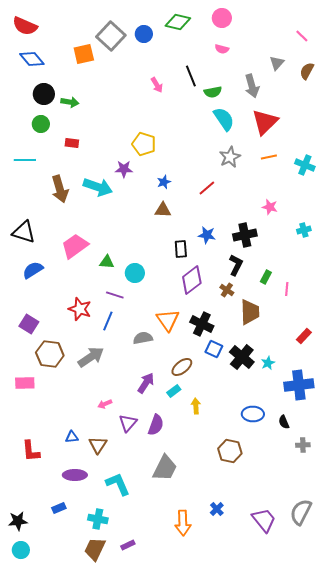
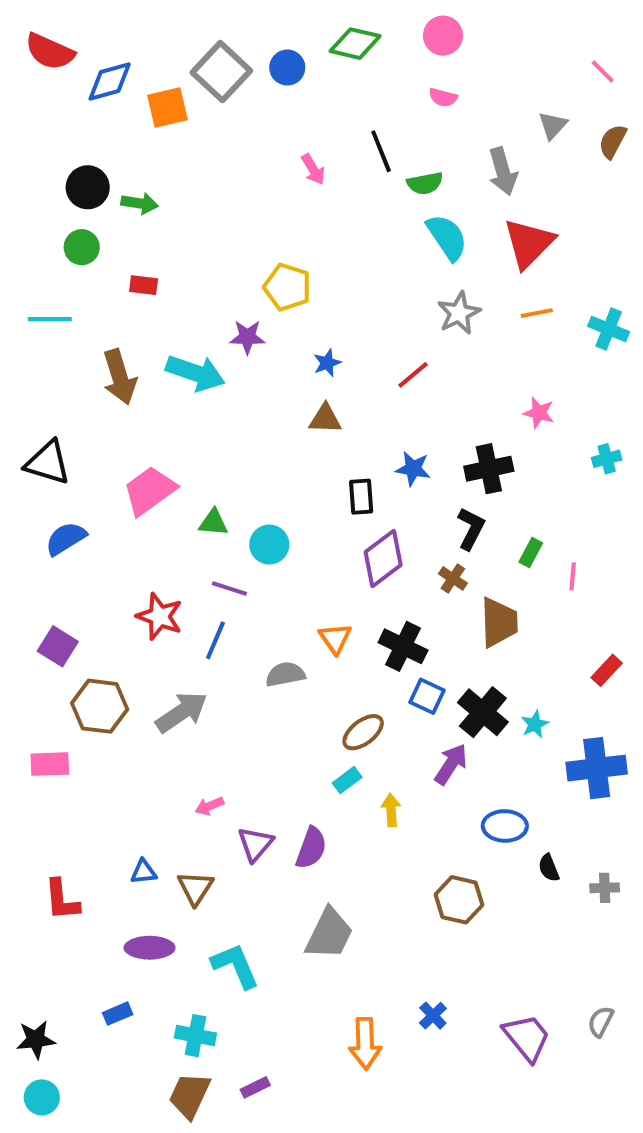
blue diamond: (32, 59) -> (110, 81), moved, turned -65
orange triangle: (168, 320) -> (335, 638), size x0.7
purple arrow: (146, 383) -> (451, 764), moved
black semicircle: (284, 422) -> (549, 868), moved
gray semicircle: (301, 512) -> (601, 1022), size x0.6

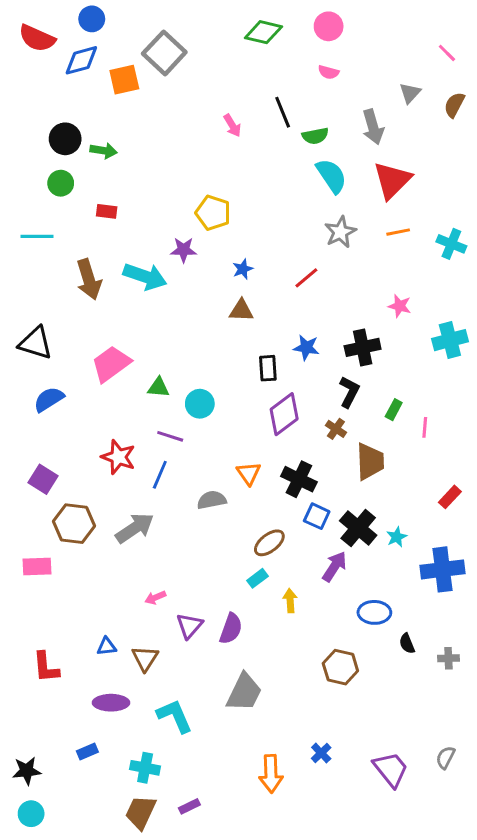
blue circle: (287, 68) -> (92, 19), moved
cyan cross: (607, 459) -> (450, 340), size x1.6

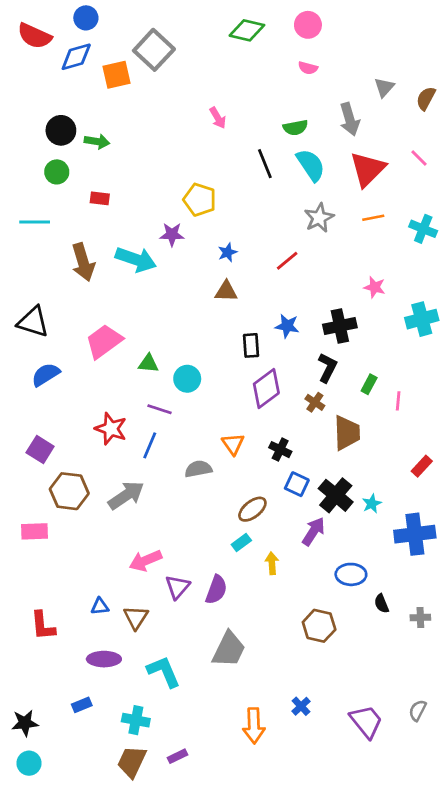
pink line: (447, 53) -> (419, 158), moved
black line: (283, 112) -> (265, 164), moved
black cross: (299, 479) -> (280, 450), size x0.7
pink arrow: (155, 598) -> (146, 561), size x1.6

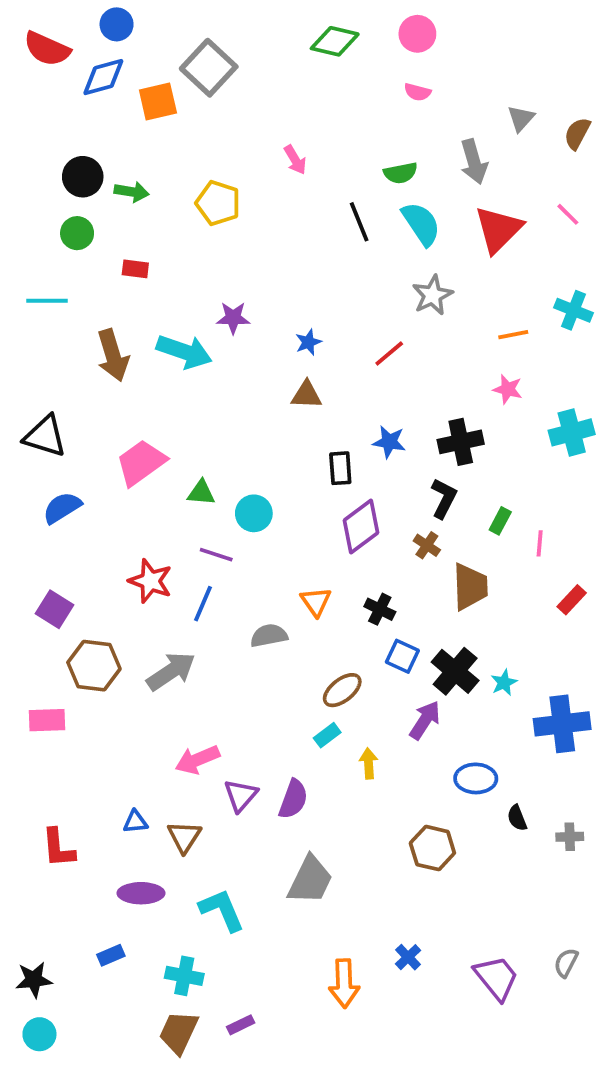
yellow pentagon: (200, 200) -> (218, 203), moved
orange line: (373, 218) -> (513, 335), moved
red rectangle: (422, 466) -> (572, 600), moved

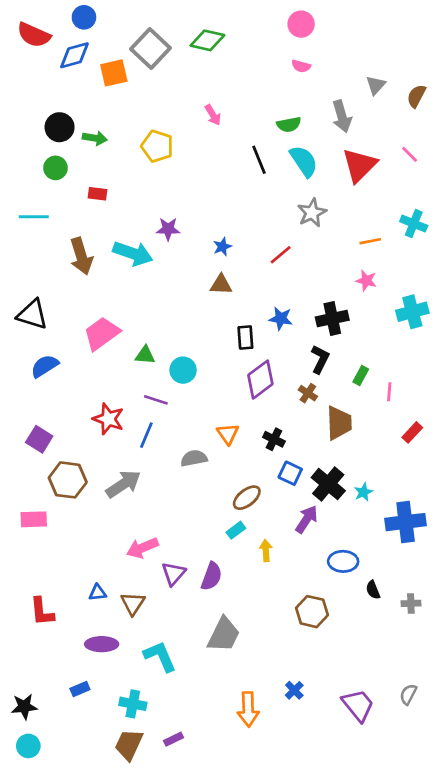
green diamond: (335, 41) -> (207, 40), moved

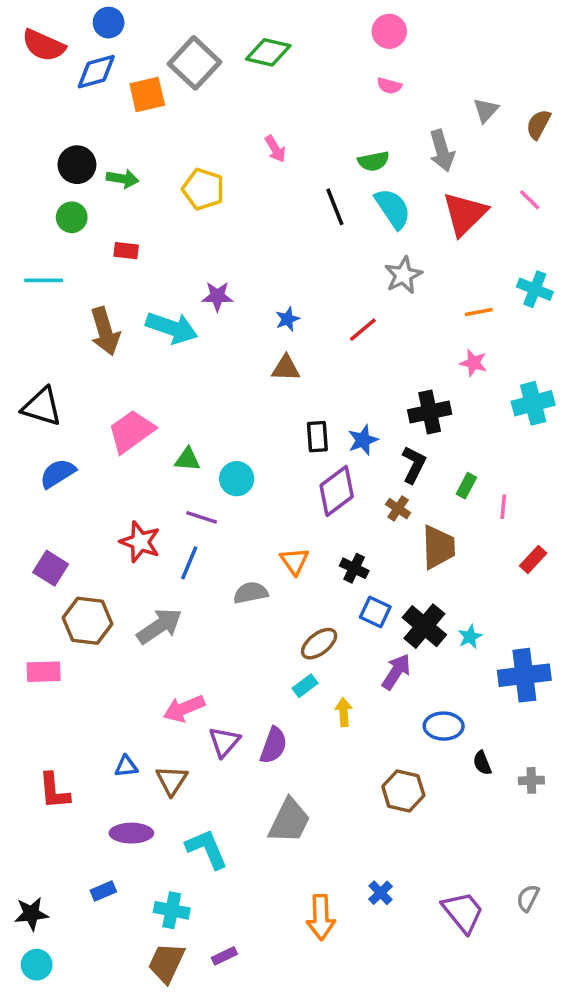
blue star: (281, 319) -> (363, 440), moved, turned -30

